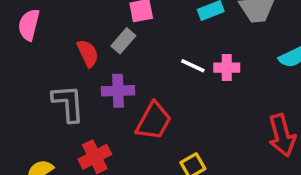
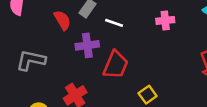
white line: (193, 66) -> (114, 23), moved
gray L-shape: (68, 103) -> (31, 60), moved, turned -68

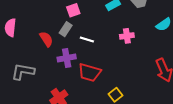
red trapezoid: (116, 65) -> (89, 72), turned 85

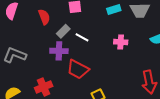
gray rectangle: (66, 29) -> (63, 31), moved
red semicircle: (46, 39) -> (44, 17), moved

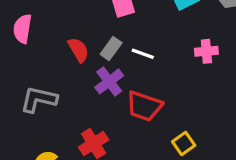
red semicircle: (44, 17) -> (78, 50), moved
purple cross: (59, 51) -> (109, 81), turned -30

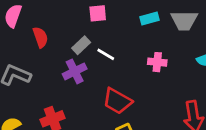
red semicircle: (78, 50) -> (40, 37), moved
red trapezoid: (144, 106) -> (117, 101), moved

